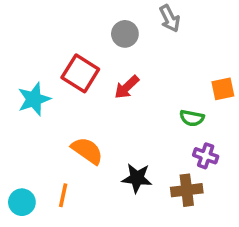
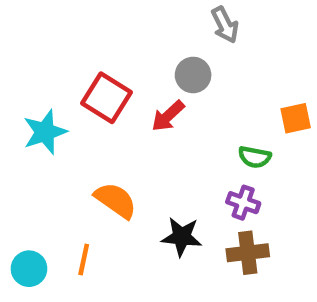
gray circle: (125, 34) -> (193, 75), moved
purple cross: (206, 156) -> (243, 203), moved

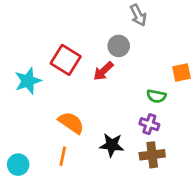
orange line: (84, 260) -> (63, 156), moved

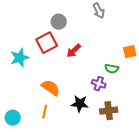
gray circle: (119, 46) -> (59, 22), moved
red square: (66, 60) -> (47, 43), turned 30
purple cross: (149, 124) -> (99, 84), moved

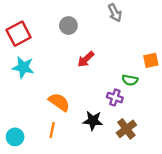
red square: (47, 43) -> (19, 34), moved
cyan star: (20, 58) -> (23, 67), turned 30
brown cross: (109, 111) -> (126, 129), turned -30

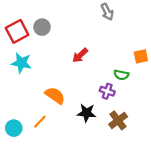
gray circle: (68, 26) -> (42, 27), moved
orange line: (52, 130) -> (40, 122), moved, turned 32

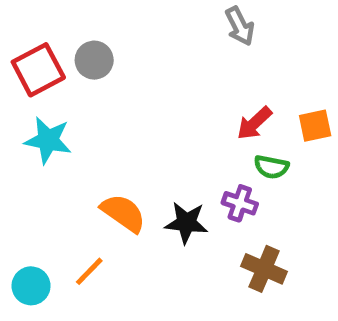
red arrow: (80, 55) -> (254, 123), moved
black star: (87, 113) -> (186, 223), moved
brown cross: (118, 120) -> (264, 269), turned -30

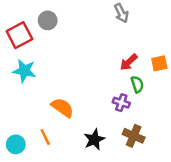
gray circle: (94, 60) -> (48, 20), moved
green semicircle: (271, 167) -> (137, 84), turned -119
black star: (186, 223) -> (94, 139), moved, turned -30
orange line: (89, 271) -> (45, 137), turned -70

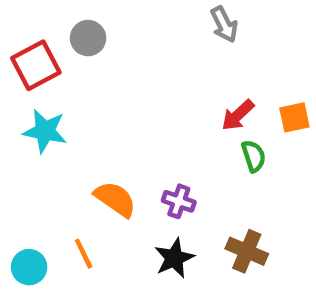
purple cross: (121, 103) -> (179, 201), moved

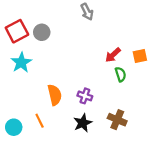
gray arrow: (224, 24) -> (87, 12), moved
gray circle: (88, 38) -> (42, 32), moved
cyan star: (45, 131) -> (21, 62), turned 30
orange semicircle: (115, 199) -> (55, 95), turned 42

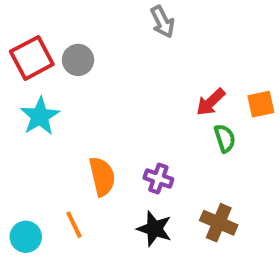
black star: (83, 123) -> (154, 229), turned -30

